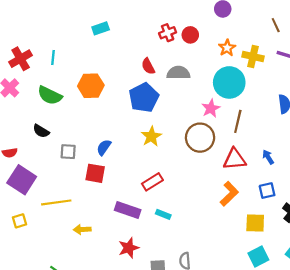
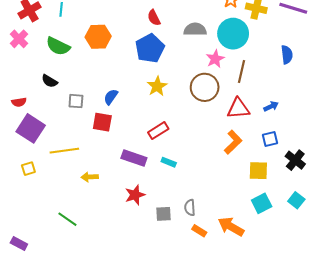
gray semicircle: (178, 73) -> (195, 29), moved
blue arrow: (268, 157) -> (271, 106), turned 96

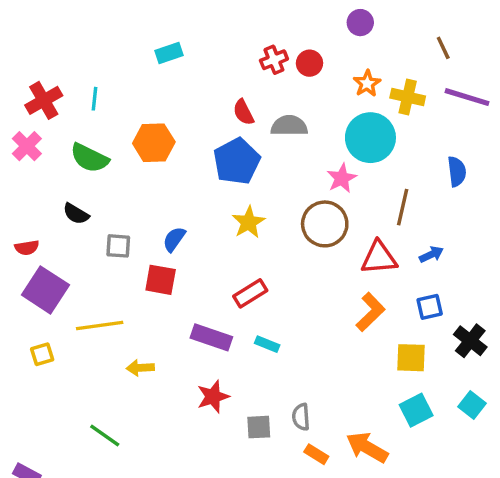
gray semicircle: (195, 29) -> (289, 126), moved
brown line: (242, 72) -> (403, 207), moved

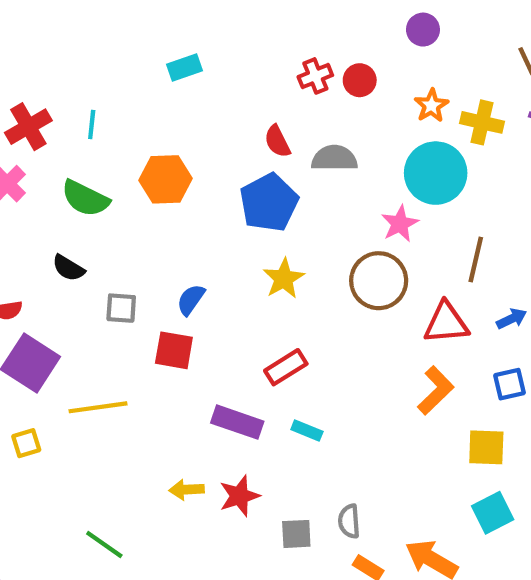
yellow arrow: (140, 368) -> (187, 490), moved

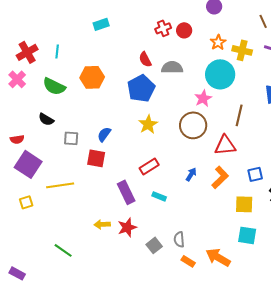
blue arrow: (512, 319) -> (191, 174), moved, turned -32
purple rectangle: (237, 422) -> (126, 192), turned 45
cyan square: (493, 513) -> (247, 235), turned 36
gray square: (296, 534) -> (154, 245), turned -35

